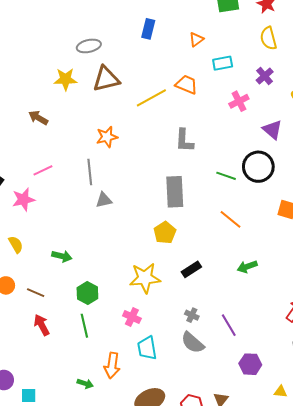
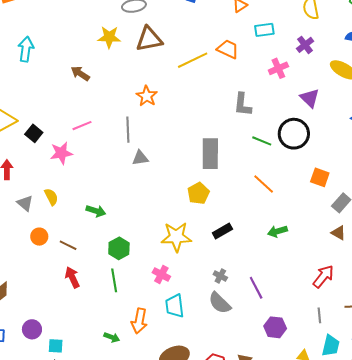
orange star: (107, 137) -> (147, 96), turned -30
gray L-shape: (184, 141) -> (243, 104), moved

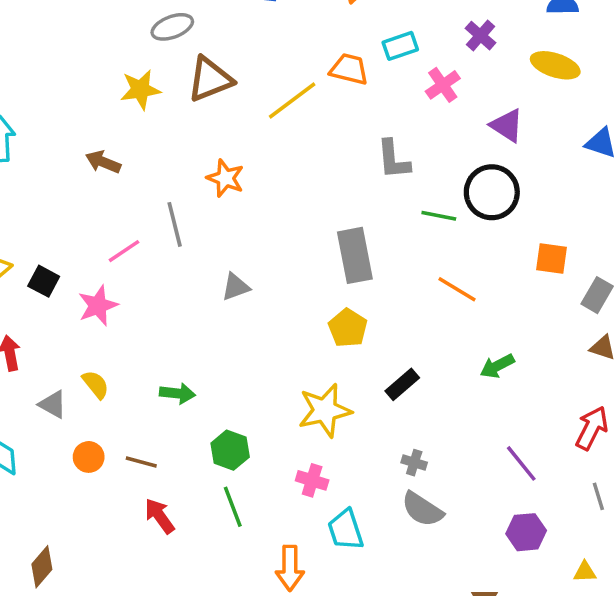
cyan rectangle: (264, 30) -> (400, 46), moved
gray line: (128, 130) -> (175, 224), moved
purple line: (256, 288) -> (521, 463), moved

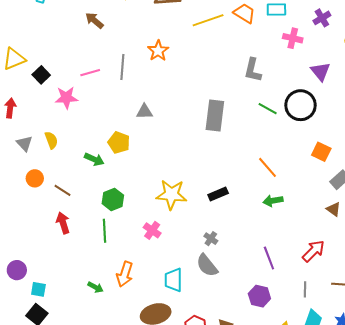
pink cross: (443, 85) -> (293, 38), turned 30
orange line: (457, 289) -> (267, 167), moved
yellow pentagon: (348, 328) -> (119, 143), moved, turned -30
cyan trapezoid: (346, 530) -> (174, 280), moved

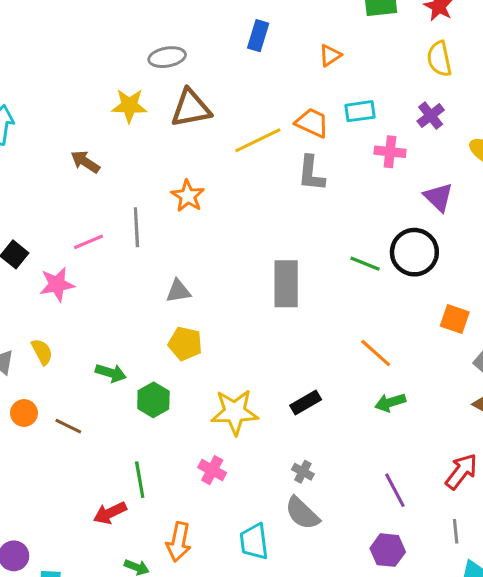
gray L-shape: (253, 70) -> (311, 173), moved
yellow pentagon: (119, 143) -> (185, 344), moved
green hexagon: (113, 199) -> (153, 400), moved
red arrow: (63, 223) -> (110, 513), moved, turned -90

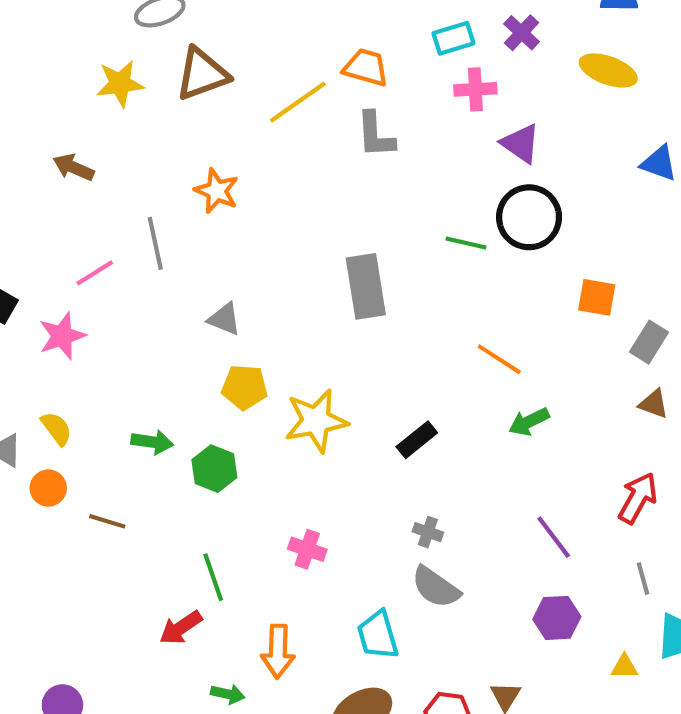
cyan rectangle: (360, 111) -> (454, 38), moved
purple triangle: (438, 197) -> (521, 143), moved
gray triangle: (178, 291) -> (224, 319), turned 40
yellow star: (235, 412) -> (316, 421), moved
orange circle: (24, 413) -> (48, 488), moved

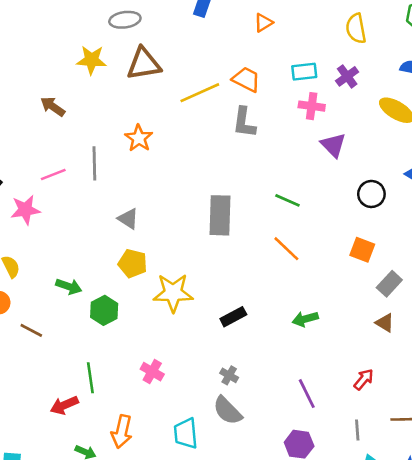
black circle: (529, 217) -> (371, 194), moved, size x0.7
orange line: (499, 359) -> (286, 249), moved
red arrow: (638, 498) -> (364, 379), size x0.7

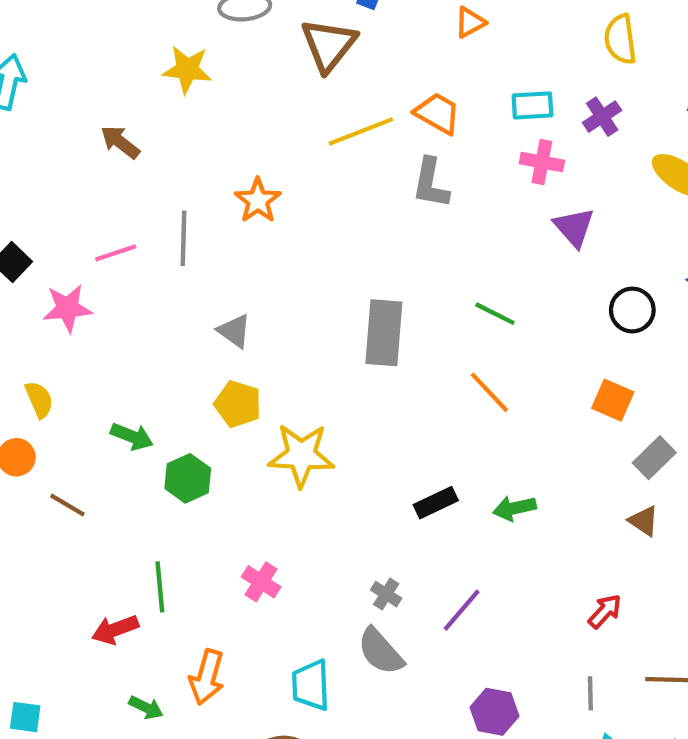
brown triangle: (144, 64) -> (329, 45), moved, turned -45
black rectangle: (233, 317) -> (436, 503), moved
purple line: (307, 394) -> (462, 610), moved, turned 64

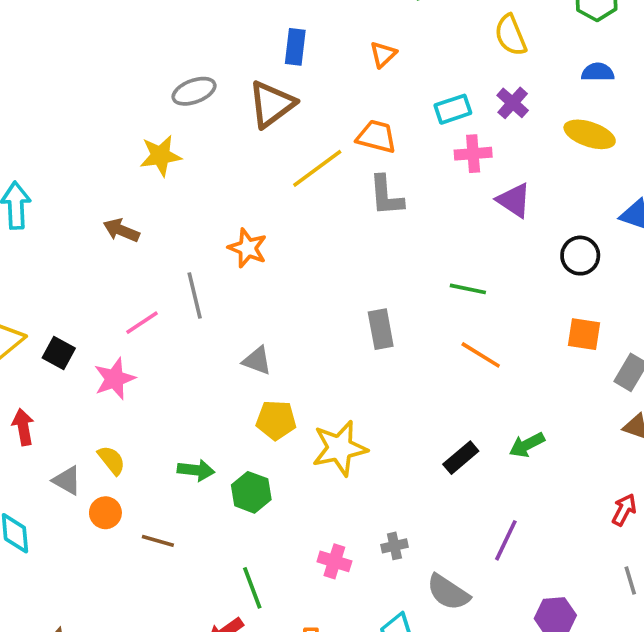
brown triangle: (329, 45) -> (272, 104), turned 30
gray rectangle: (384, 333) -> (381, 329), size x0.7
gray cross: (386, 594) -> (394, 546), moved, turned -30

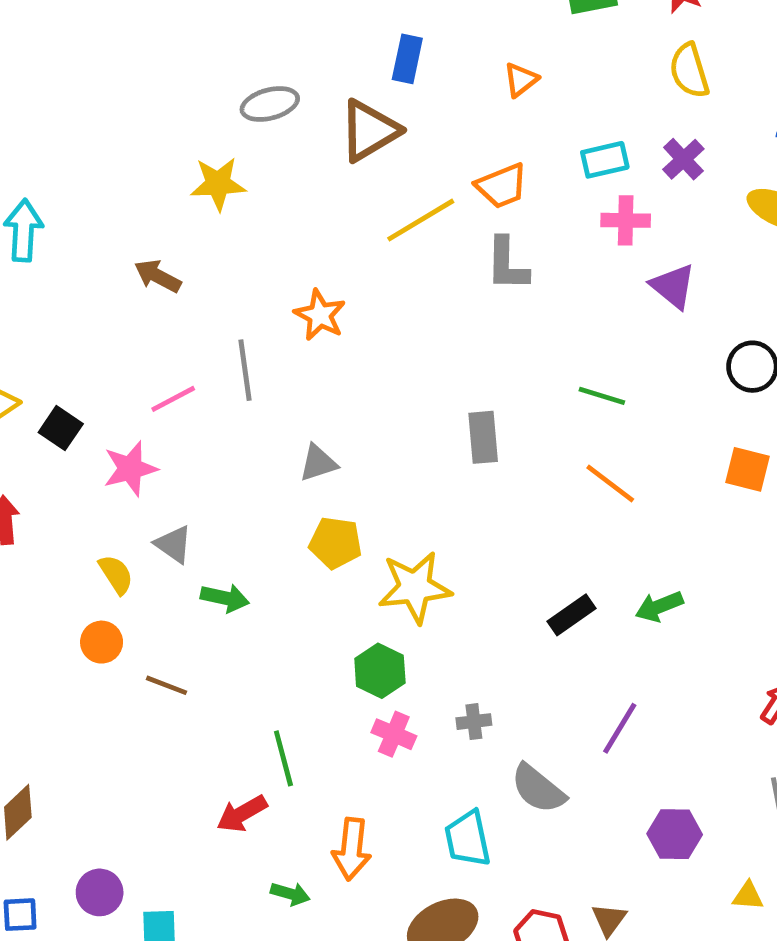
orange trapezoid: (376, 137) -> (502, 186), turned 138
gray triangle: (257, 361) -> (318, 463), turned -44
gray triangle: (67, 480) -> (174, 544), moved
green hexagon: (251, 492) -> (380, 671), moved

